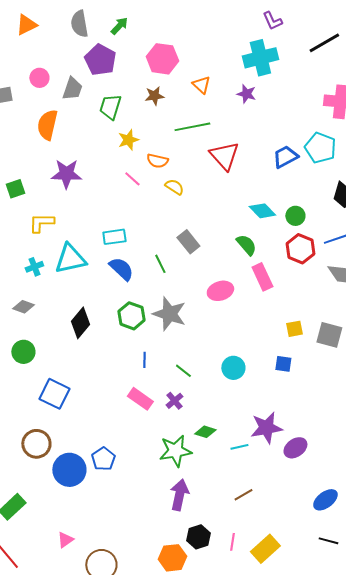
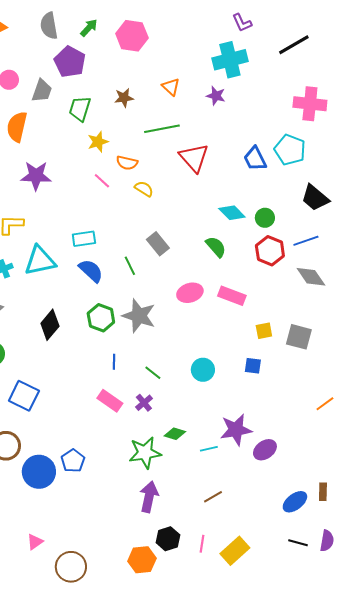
pink hexagon: (162, 59) -> (132, 36), moved
blue trapezoid: (285, 157) -> (255, 159), turned -88
pink rectangle: (262, 277) -> (232, 296), moved, turned -44

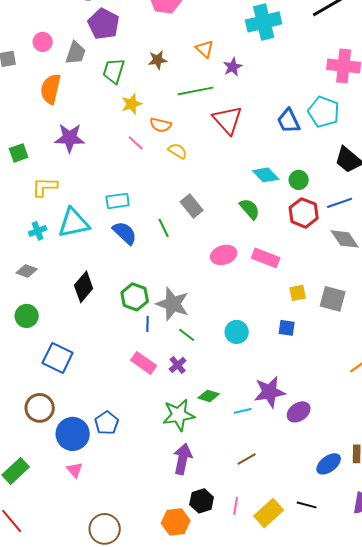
purple star: (216, 96) -> (233, 67), moved, turned 30
gray star: (139, 316) -> (173, 304), moved
green hexagon: (101, 318) -> (135, 297), moved
pink triangle: (35, 542) -> (75, 470), moved, turned -36
black line: (298, 543) -> (307, 505), moved

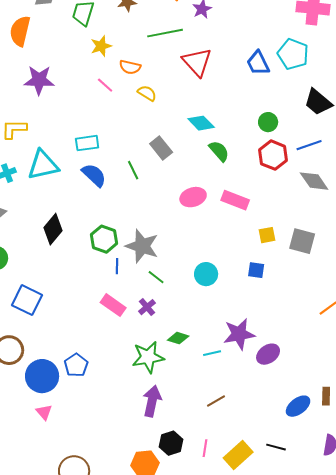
cyan diamond: (266, 175) -> (201, 123), moved

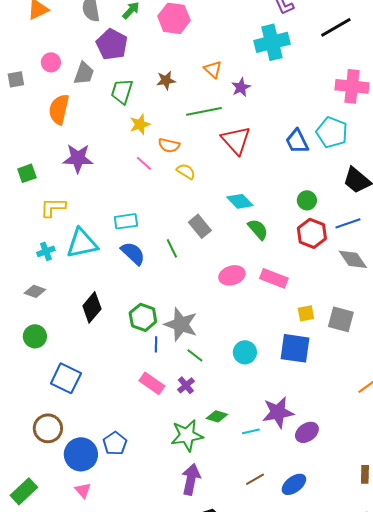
blue square: (256, 270) -> (295, 348), size x1.8
blue ellipse: (298, 406) -> (294, 484), moved

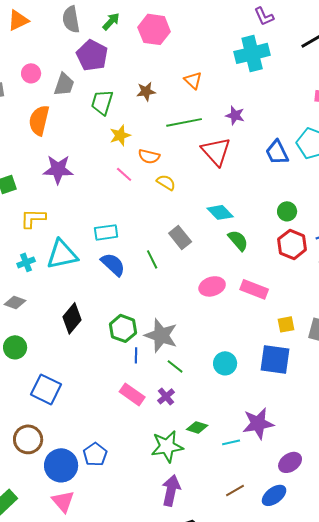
purple star: (241, 87) -> (235, 115), moved, turned -30
purple ellipse: (307, 432) -> (290, 462), moved
pink triangle: (83, 490) -> (63, 501), size x1.4

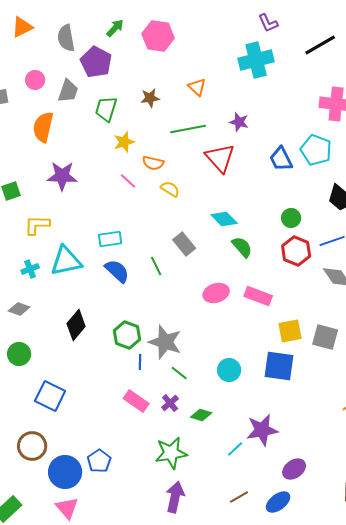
gray semicircle: (71, 19) -> (66, 38), moved
yellow square: (286, 324) -> (290, 331), size x1.4
green diamond: (197, 427) -> (201, 415), moved
cyan line: (231, 442) -> (235, 449), turned -30

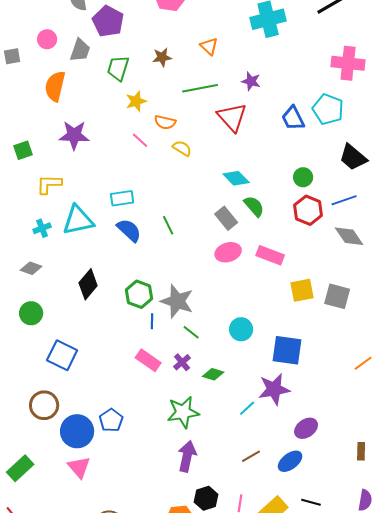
gray rectangle: (184, 244) -> (226, 218), moved
blue square: (279, 366) -> (287, 350), moved

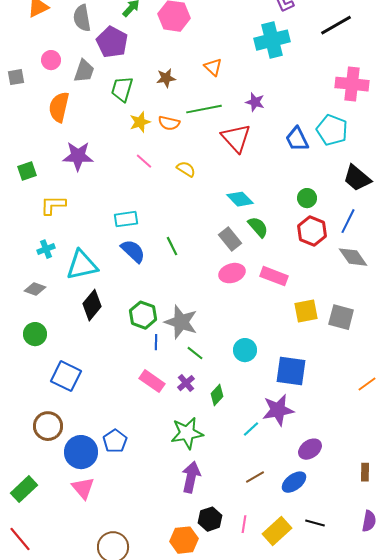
orange semicircle: (165, 122) -> (169, 123), moved
blue line: (344, 200) -> (348, 221), turned -45
cyan triangle: (78, 220) -> (82, 265), moved
green diamond: (213, 374) -> (217, 395), turned -65

